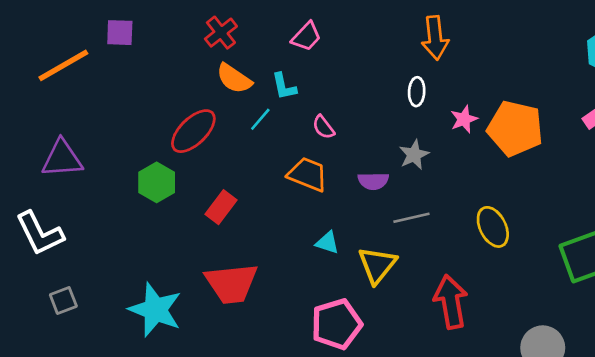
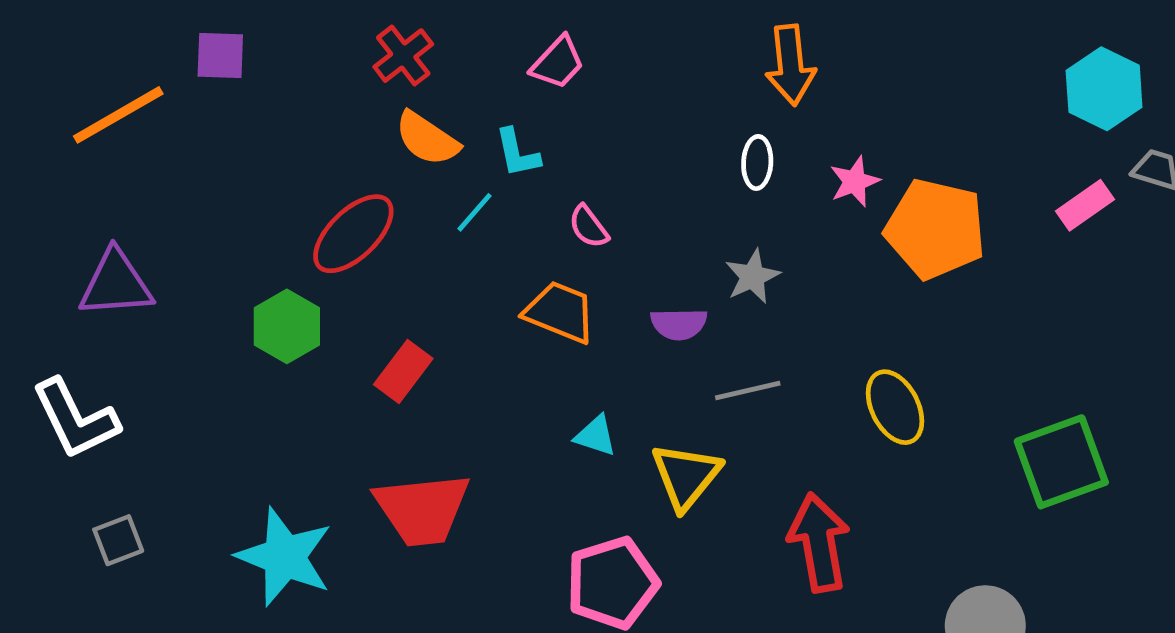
pink star: (464, 119) -> (855, 181), moved

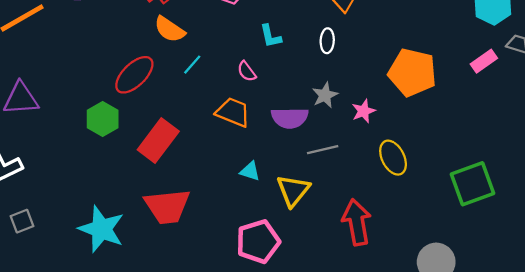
cyan L-shape: (517, 153) -> (270, 36), moved
pink star: (855, 181) -> (364, 111), moved
purple semicircle: (679, 324) -> (290, 118), size x1.4
red rectangle: (403, 371) -> (158, 141), size x1.5

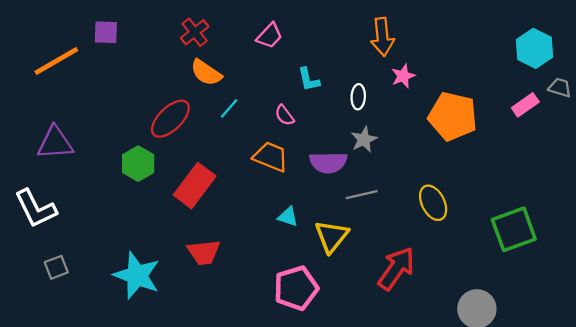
white ellipse: (327, 41) -> (358, 97), moved
pink star: (364, 111) -> (403, 76), moved
red trapezoid: (167, 206) -> (204, 252), size x0.7
red arrow: (357, 222) -> (396, 268), turned 45

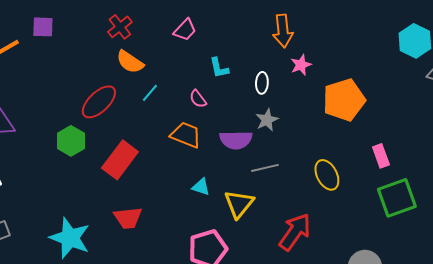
pink rectangle: (525, 105) -> (381, 156), moved, turned -75
orange pentagon: (453, 116) -> (344, 100), turned -30

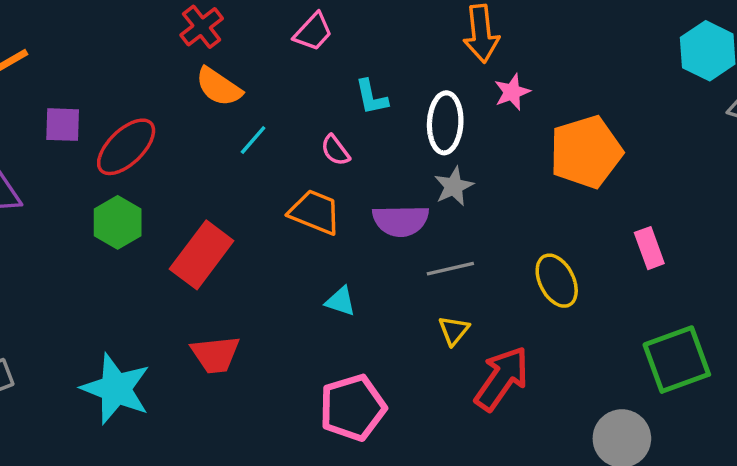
purple square: (43, 27) -> (63, 125), moved
white ellipse: (262, 83) -> (445, 123), size x1.6
red ellipse: (99, 102) -> (126, 147), moved
green square: (397, 198) -> (677, 360), moved
yellow triangle: (239, 204) -> (454, 330), moved, size x0.6

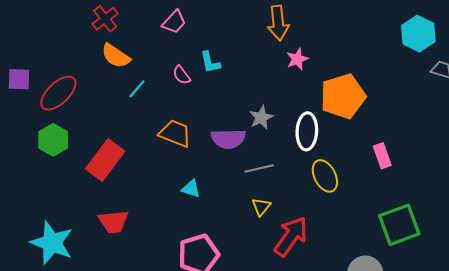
white ellipse: (445, 123) -> (307, 131), moved
pink semicircle: (335, 150) -> (182, 75), moved

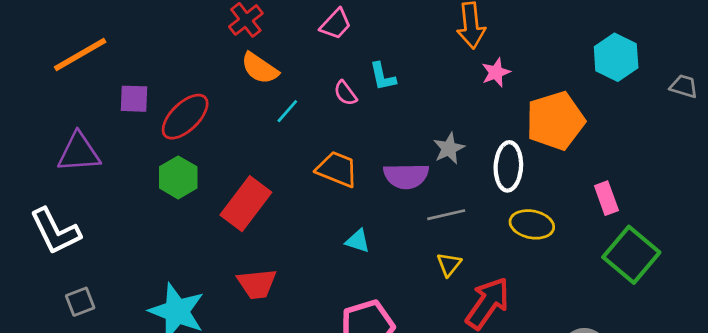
cyan hexagon: (418, 34) -> (616, 57), moved
yellow ellipse: (325, 176) -> (532, 224), turned -52
green square: (399, 225) -> (631, 255), moved, turned -30

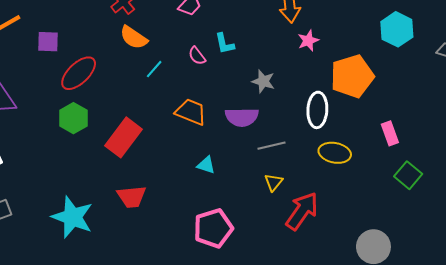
purple square: (134, 99) -> (48, 42), moved
gray star: (449, 148) -> (263, 81), moved, turned -30
green square: (631, 255) -> (408, 175), size x0.7

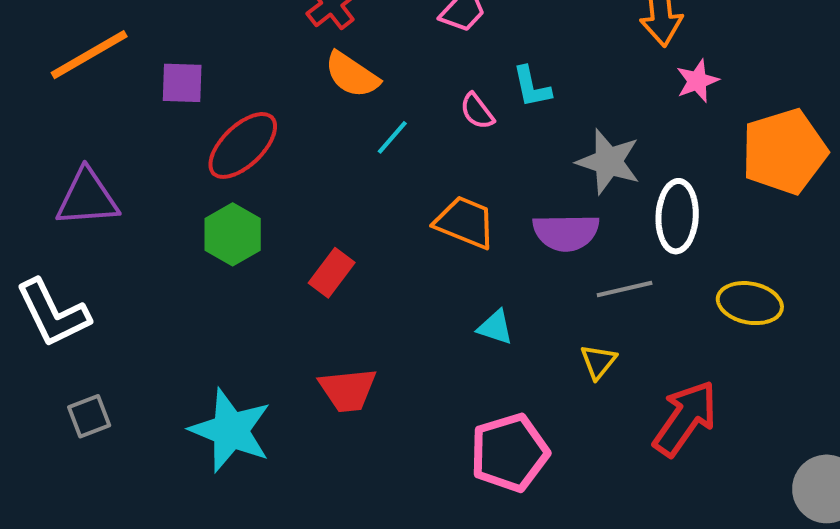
gray star: (263, 81) -> (608, 162), size x1.4
white ellipse: (317, 110) -> (677, 216), moved
red rectangle: (123, 137) -> (332, 273), size x0.6
yellow triangle: (273, 182) -> (598, 362), moved

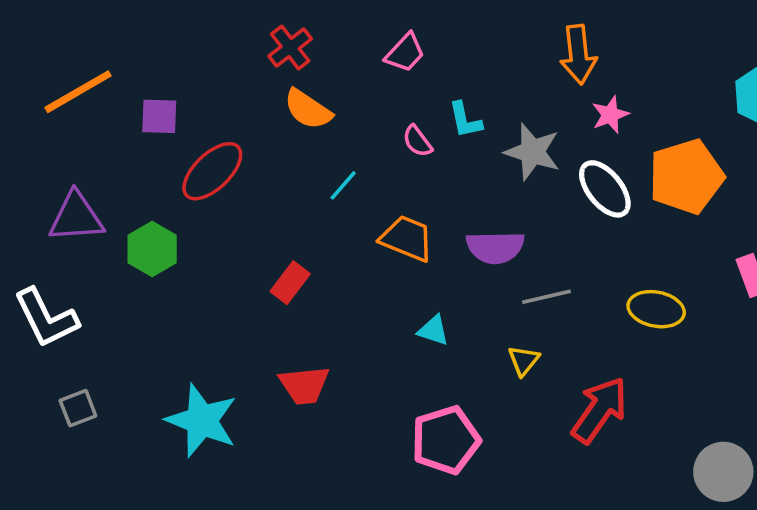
cyan line: (392, 137) -> (343, 185), moved
gray star: (608, 162) -> (532, 152), moved
white ellipse: (677, 216) -> (605, 189), moved, turned -42
green hexagon: (233, 234) -> (152, 249), moved

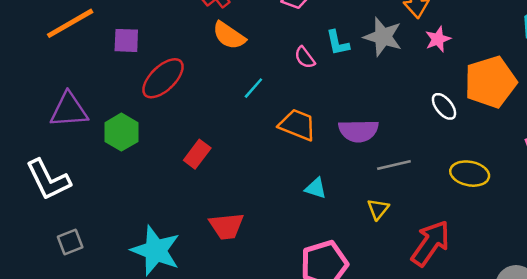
gray star: (532, 152) -> (383, 37), moved
white ellipse: (605, 189) -> (444, 106), moved, size x0.7
red rectangle: (290, 283) -> (197, 154), moved

